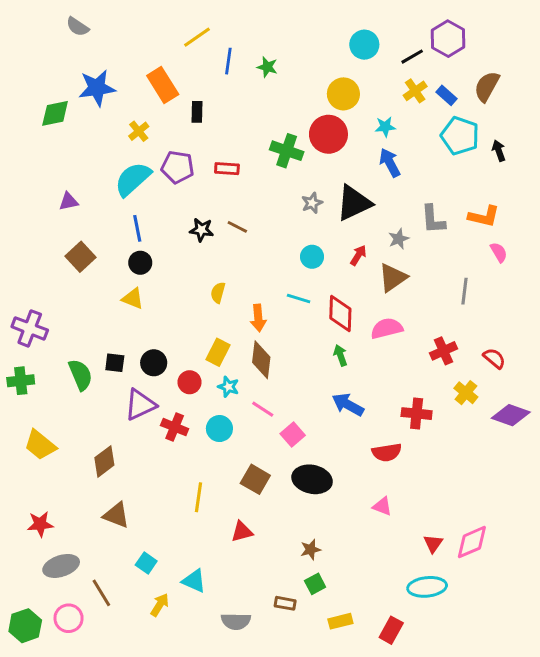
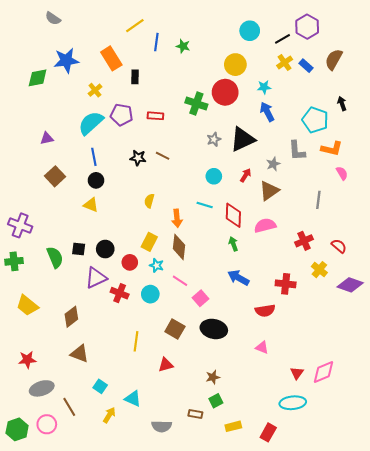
cyan pentagon: (460, 136) -> (315, 120), moved

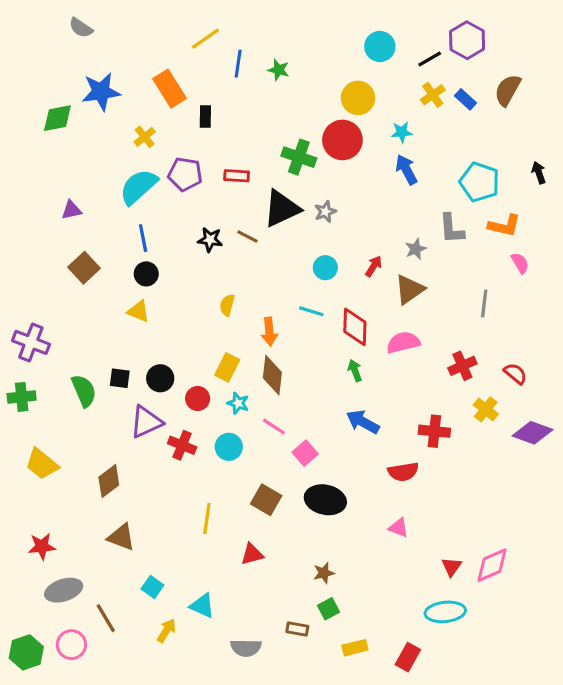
black arrow: (342, 104) -> (539, 173), moved
black triangle: (243, 139) -> (282, 208), moved

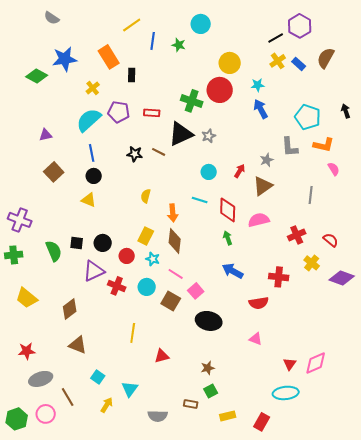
cyan circle: (380, 46) -> (201, 24), moved
green diamond: (57, 118) -> (37, 76), turned 40
brown square: (266, 500) -> (171, 301), moved
cyan triangle: (202, 606) -> (130, 389), turned 42

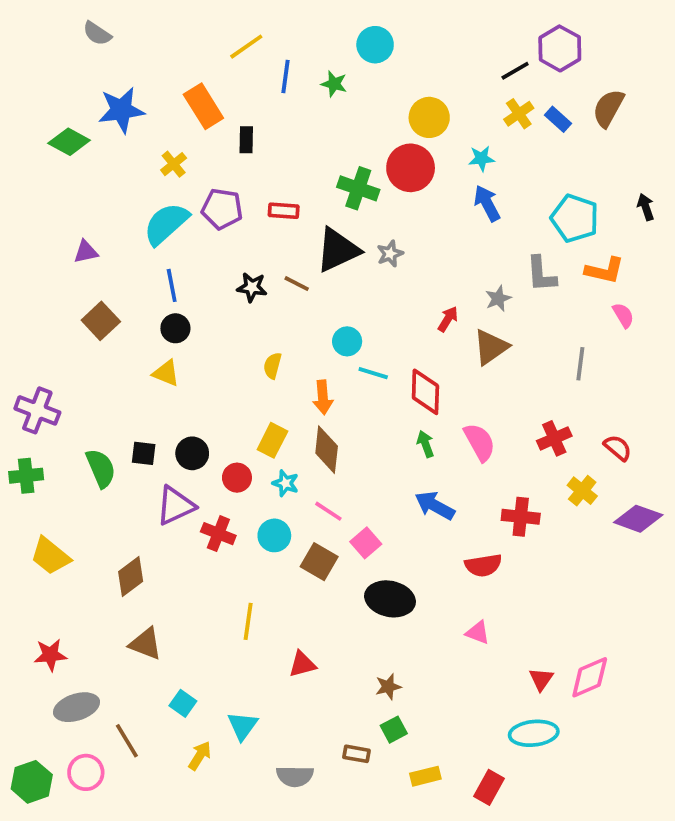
cyan circle: (209, 172) -> (347, 341), moved
pink semicircle: (259, 220) -> (480, 442), moved, turned 75

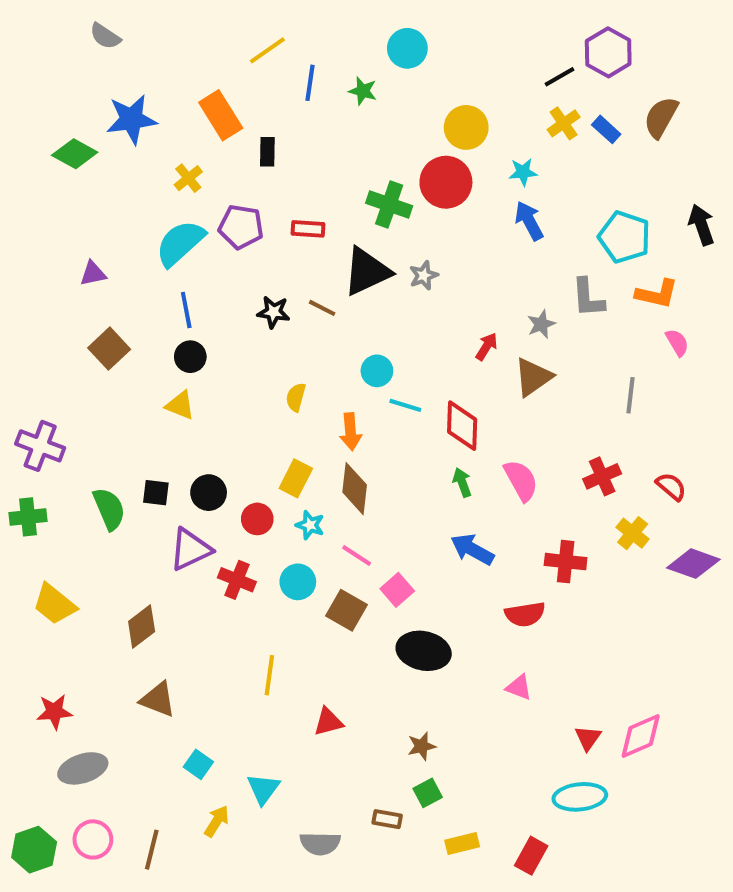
black arrow: (646, 207) -> (702, 225), size x1.4
brown line: (127, 741) -> (152, 850), moved, turned 45

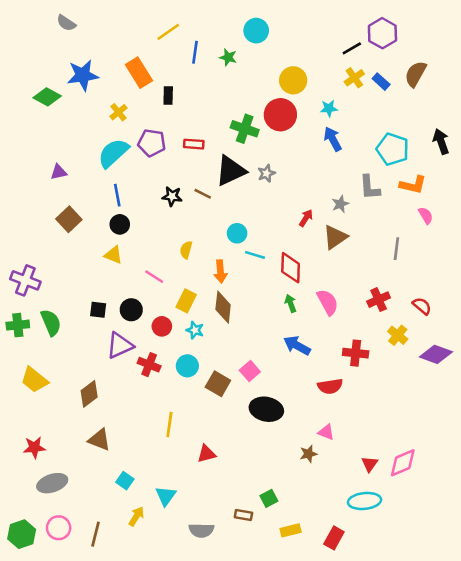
green semicircle: (109, 509) -> (51, 323), moved
pink line: (357, 555) -> (154, 277), moved
brown star: (422, 746) -> (308, 454), moved

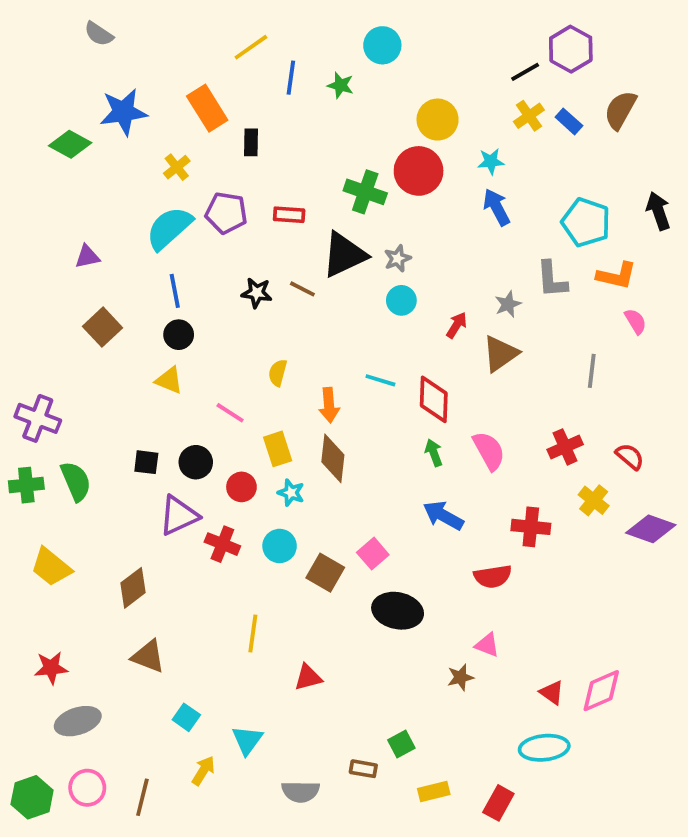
cyan circle: (237, 233) -> (401, 300), moved
yellow rectangle: (186, 301) -> (278, 449), turned -45
red triangle: (370, 464) -> (552, 693), turned -30

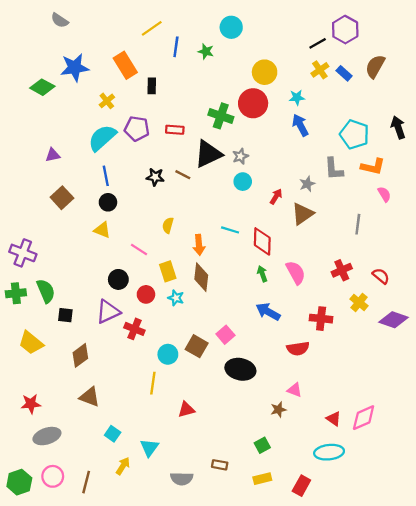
black square: (146, 462) -> (65, 315), moved
cyan circle: (280, 546) -> (168, 354), moved
green square: (401, 744) -> (262, 445), moved

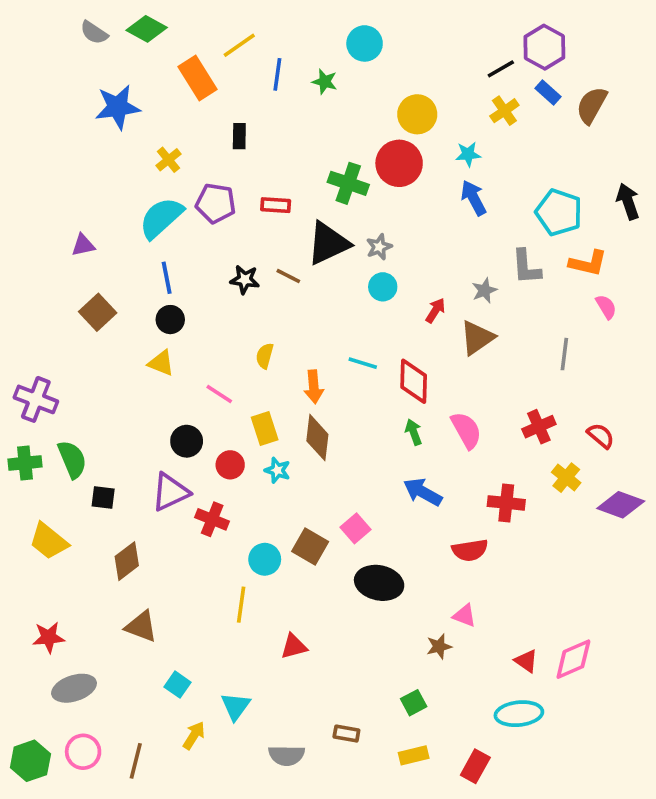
orange rectangle: (125, 65) -> (197, 78), moved
blue rectangle: (344, 73) -> (548, 93), moved
green diamond: (42, 87) -> (147, 29), moved

